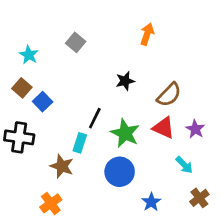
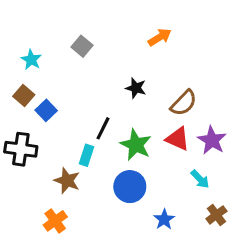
orange arrow: (147, 34) -> (160, 37), turned 40
black star: (125, 81) -> (136, 88), turned 30
purple star: (195, 129) -> (212, 140), size x1.4

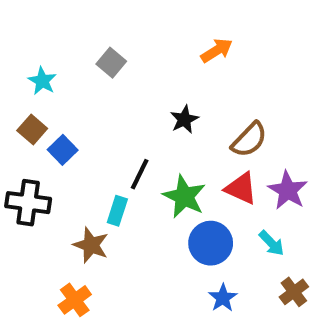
black star: (136, 88) -> (184, 119), turned 30
blue circle: (130, 187) -> (211, 243), moved

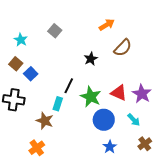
brown semicircle: (249, 140) -> (123, 48), moved

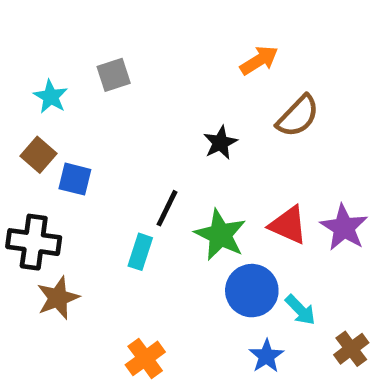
gray square: (55, 31) -> (114, 75), moved, turned 32
blue square: (31, 74) -> (75, 179), turned -32
cyan arrow: (134, 120) -> (300, 310), moved
brown star: (45, 121) -> (58, 298), moved, turned 30
orange cross: (37, 148) -> (145, 358), moved

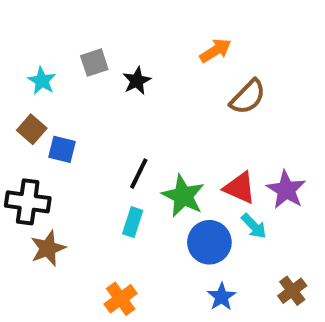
black star: (220, 143) -> (137, 81), moved
cyan rectangle: (140, 252) -> (133, 222), moved
cyan arrow: (300, 310) -> (254, 226), moved

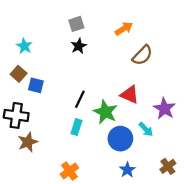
gray square: (94, 63) -> (76, 24), moved
red triangle: (240, 188) -> (130, 95), moved

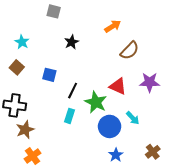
gray square: (76, 24) -> (54, 11), moved, turned 32
blue square: (36, 85) -> (49, 75), moved
purple star: (164, 108) -> (150, 82), moved, turned -30
orange cross: (69, 171) -> (33, 156), moved

